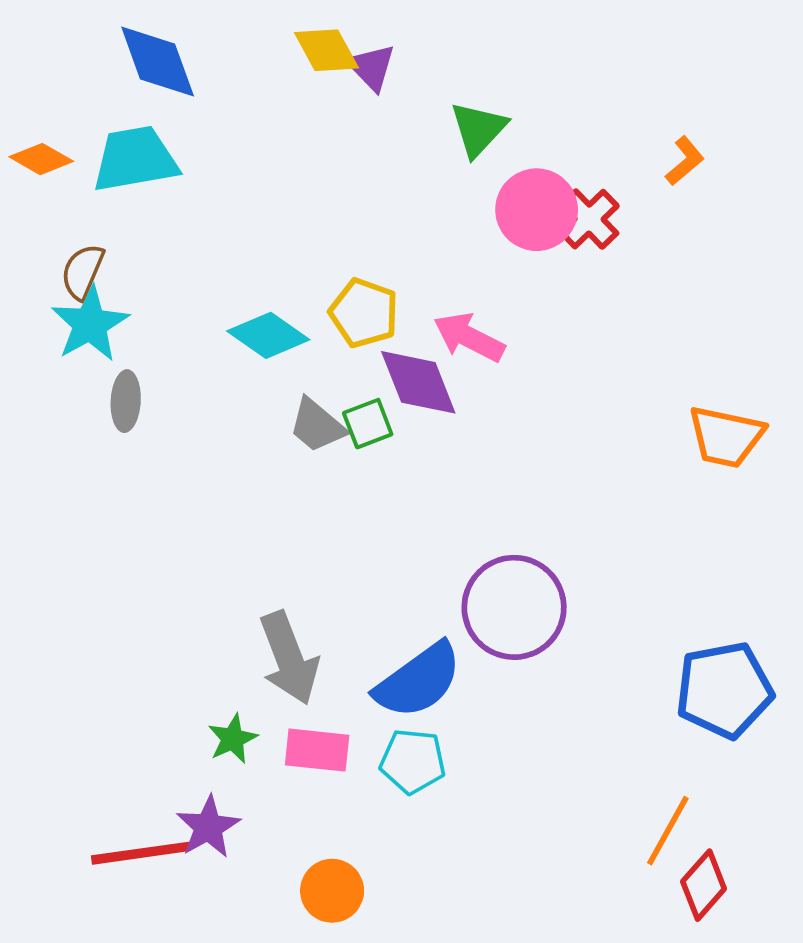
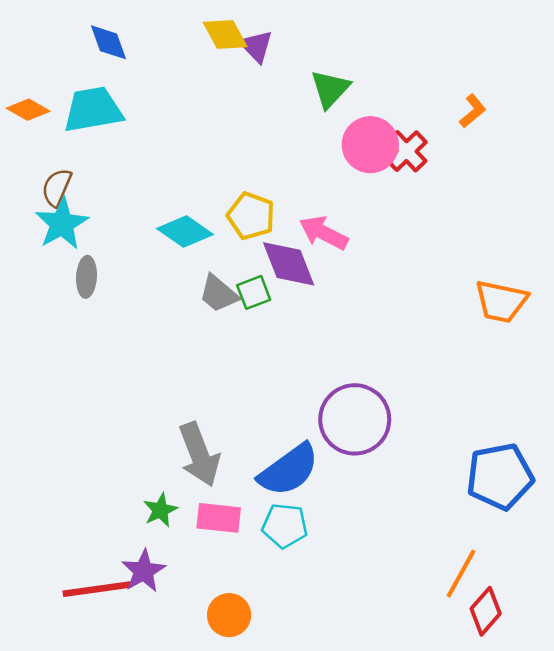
blue diamond: (158, 61) -> (109, 42), size x0.7

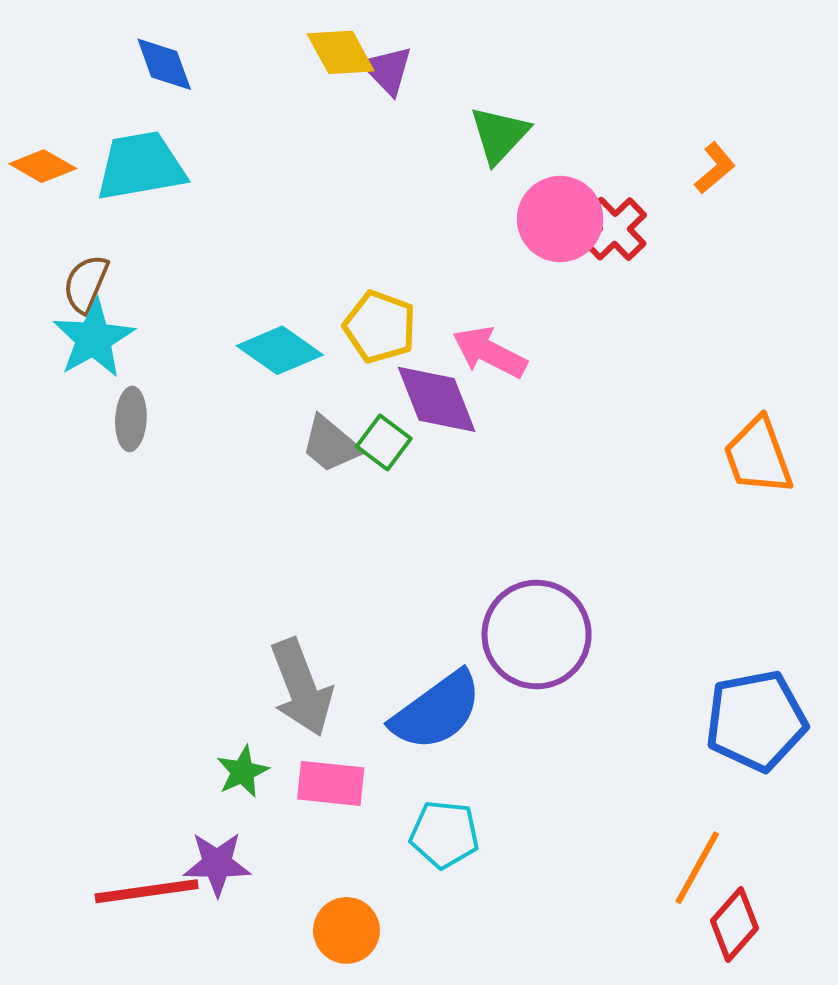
green square: (254, 292) -> (384, 442), turned -32
orange trapezoid: (501, 301) -> (758, 456), turned 58
cyan pentagon: (285, 526) -> (444, 834), moved
purple star: (144, 571) -> (217, 864), turned 30

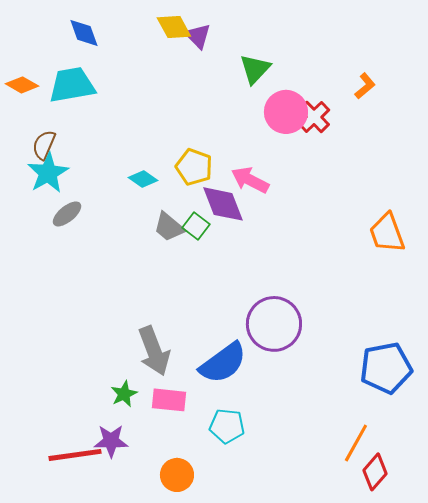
cyan diamond: (280, 350) -> (143, 179), size x0.7
gray ellipse: (131, 419) -> (67, 214), turned 48

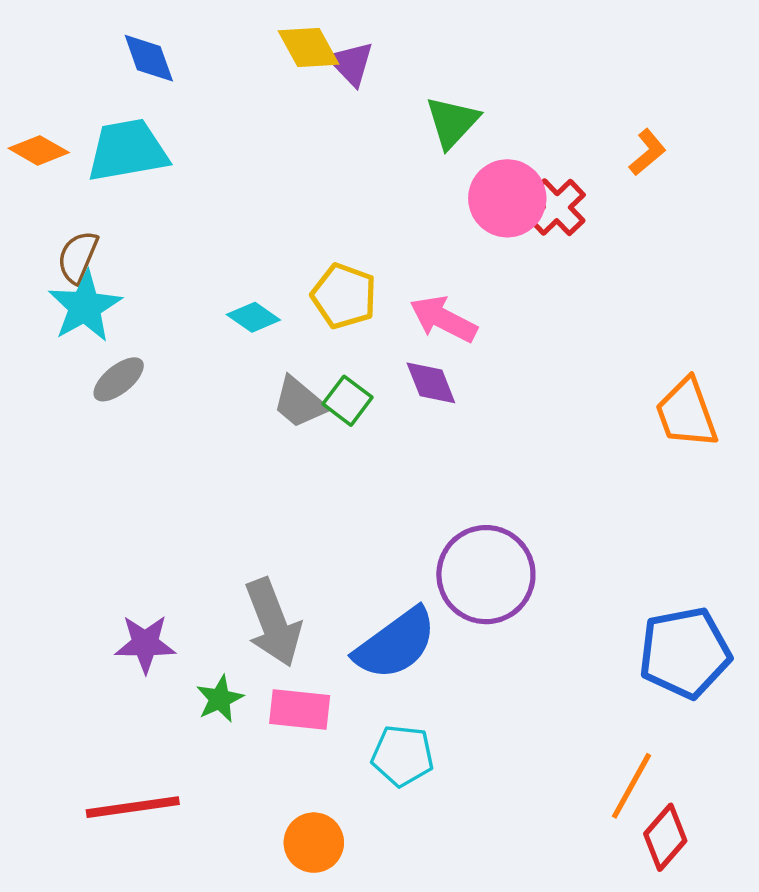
purple diamond: (223, 204) -> (431, 383), moved, size x0.7
purple star: (111, 441) -> (145, 644), moved

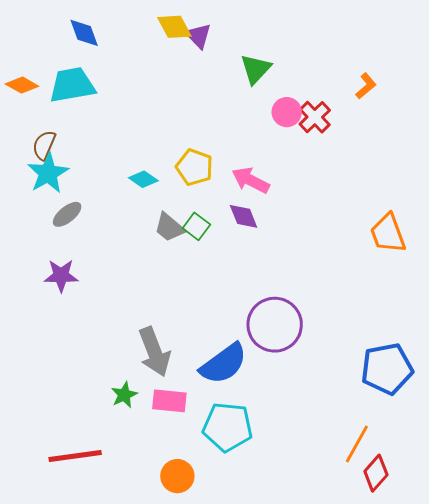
pink circle: (507, 198) -> (287, 112), size x0.7
purple star: (145, 644) -> (61, 276), moved
cyan pentagon: (403, 756) -> (228, 427), size x1.4

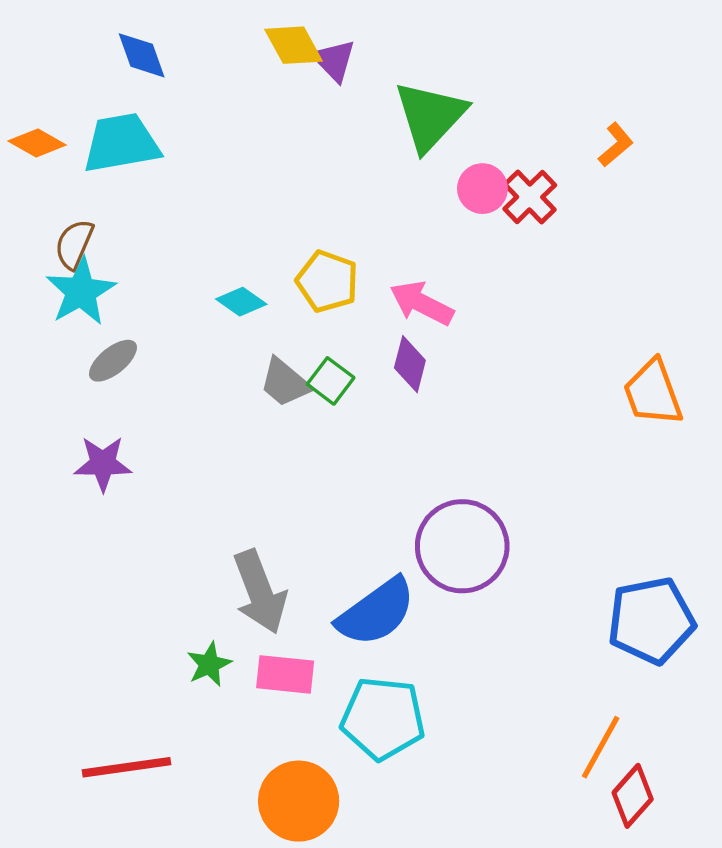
green triangle: (256, 69) -> (430, 116), size x1.4
purple diamond: (244, 216) -> (410, 364), turned 36
orange circle: (177, 476) -> (299, 801), size x1.4

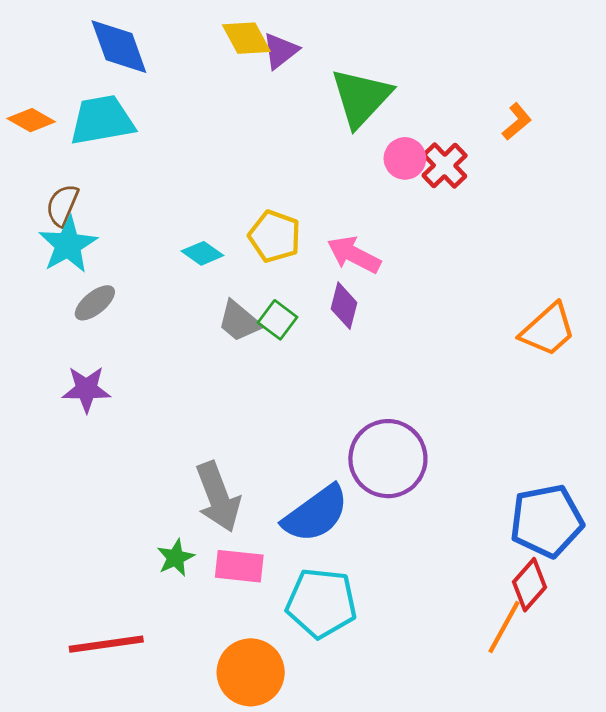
blue diamond: (142, 55) -> (119, 47), size x1.4
purple triangle: (334, 60) -> (280, 51), turned 36
orange trapezoid: (653, 393) -> (548, 330), turned -112
red diamond: (633, 796) -> (530, 585), moved

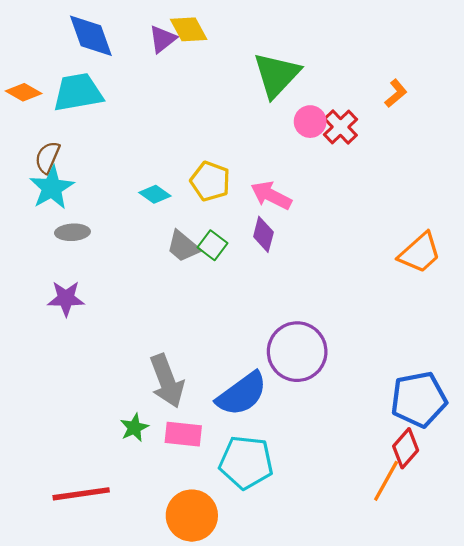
purple triangle: (280, 51) -> (163, 39), moved
gray ellipse: (95, 303) -> (72, 232), turned 36

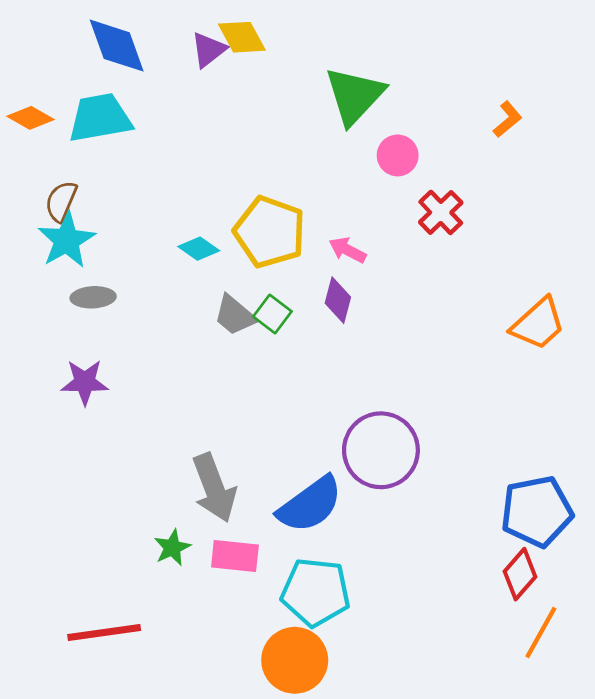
red cross: (341, 127) -> (441, 212), moved
yellow pentagon: (210, 181) -> (270, 232), size x1.4
pink arrow: (271, 195) -> (348, 250), size x0.7
orange line: (386, 481) -> (541, 632), moved
orange circle: (192, 516) -> (295, 660), moved

